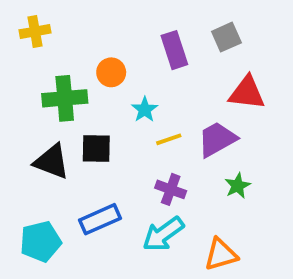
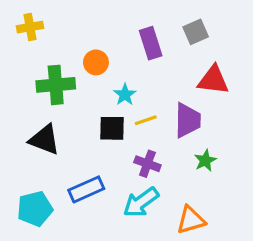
purple trapezoid: (217, 139) -> (188, 120), turned 120
black square: (96, 149) -> (112, 128), moved

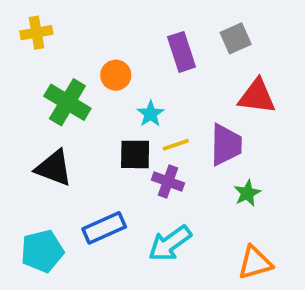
green cross: (56, 85) -> (67, 102), turned 36
purple cross: (147, 164) -> (168, 181), moved
orange triangle: (191, 220) -> (255, 263), moved

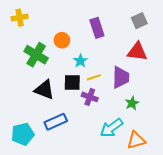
gray square: (236, 38) -> (139, 21), moved
black triangle: (54, 168) -> (44, 90), moved
cyan arrow: (170, 243) -> (111, 128), moved

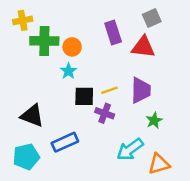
gray square: (139, 21) -> (152, 18), moved
red triangle: (137, 52) -> (143, 47), moved
green cross: (36, 55) -> (44, 41), moved, turned -30
cyan star: (80, 61) -> (68, 71), moved
black triangle: (44, 90) -> (32, 116), moved

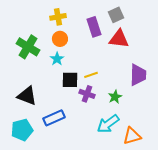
gray square: (152, 18) -> (116, 15), moved
yellow cross: (23, 20) -> (58, 17), moved
green cross: (44, 41) -> (28, 47), moved, turned 30
purple trapezoid: (141, 90) -> (138, 75), moved
green star: (154, 120) -> (115, 97), moved

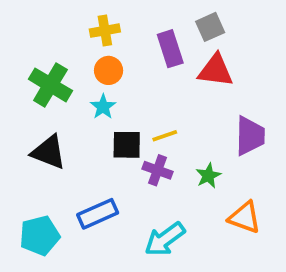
black triangle: (27, 96) -> (49, 152), moved
cyan arrow: (108, 124) -> (165, 239), moved
orange triangle: (132, 136) -> (245, 217), moved, turned 36

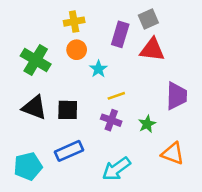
purple rectangle: (170, 49) -> (120, 34), turned 35
cyan star: (103, 107) -> (98, 69), moved
black square: (127, 145) -> (68, 110), moved

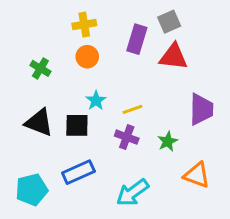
green cross: (36, 60) -> (40, 68), size x0.6
cyan star: (98, 69) -> (96, 101), moved

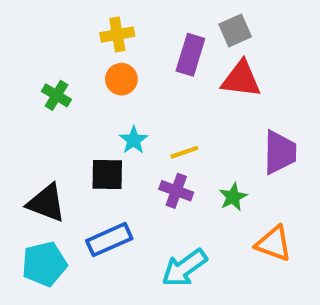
black triangle: (39, 122) -> (46, 203), moved

